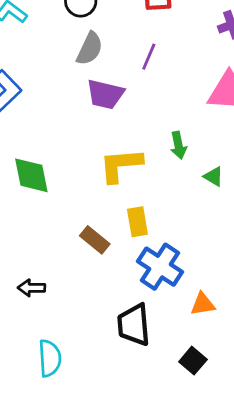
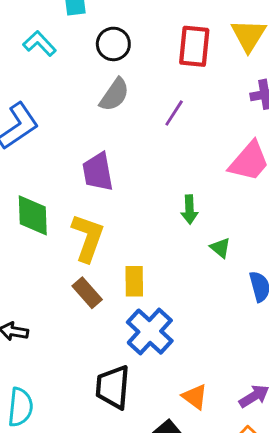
purple trapezoid: (105, 94) -> (98, 172), moved, turned 57
yellow L-shape: (121, 165) -> (88, 238), moved, turned 105
orange triangle: (203, 304) -> (195, 397), moved, turned 36

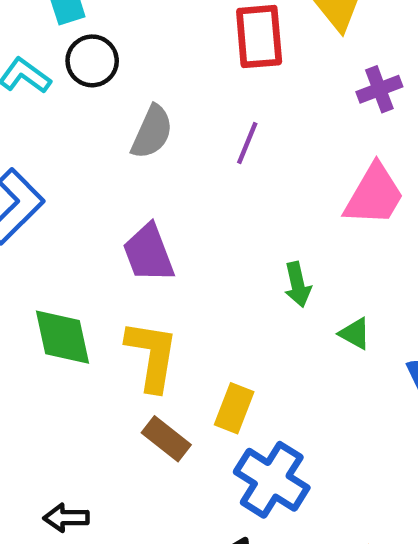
black circle: (113, 44) -> (92, 61), moved
yellow rectangle: (134, 281) -> (234, 408), turned 32

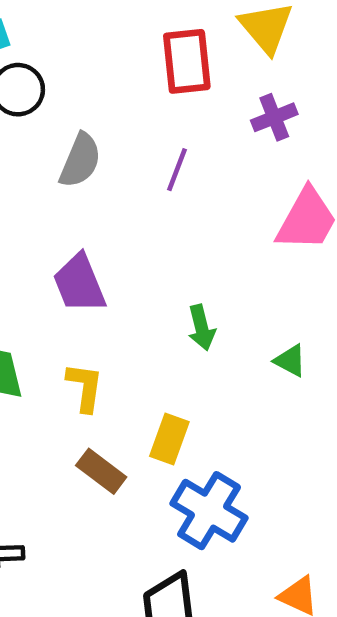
purple cross: (379, 89) -> (274, 117), moved
green arrow: (298, 284) -> (201, 328), moved
yellow L-shape: (152, 356) -> (85, 387), size x0.7

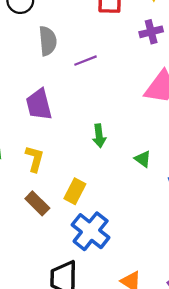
gray semicircle: (80, 160) -> (48, 41), turned -36
purple line: (177, 170) -> (86, 61), moved, turned 40

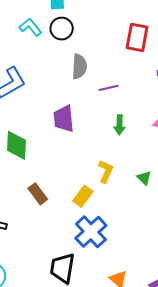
green arrow: (99, 136) -> (119, 125), moved
yellow L-shape: (35, 159) -> (106, 171), moved
brown rectangle: (37, 203) -> (38, 194), moved

